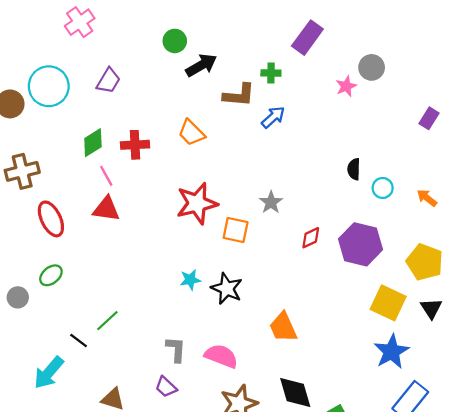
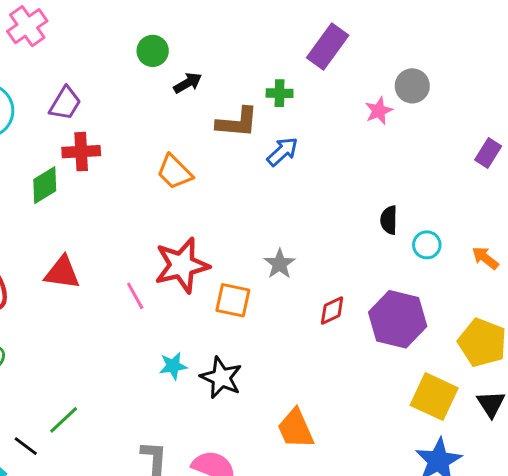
black arrow: (201, 65) -> (188, 83), size x0.7
red cross: (135, 145) -> (81, 152), moved
pink line: (106, 176) -> (135, 296), moved

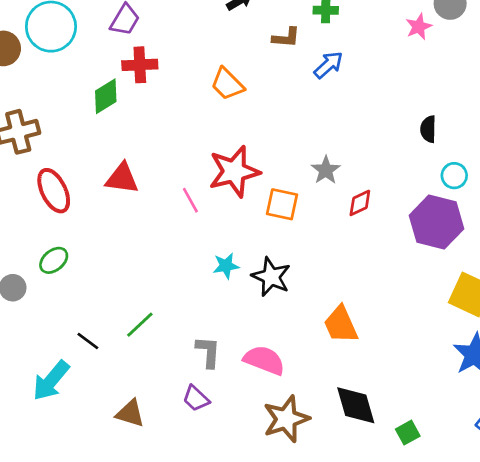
brown L-shape: (237, 122) -> (286, 38), size x0.7
cyan circle: (427, 245) -> (454, 176), moved
red diamond: (332, 310) -> (360, 203), moved
green line: (64, 420) -> (140, 325), moved

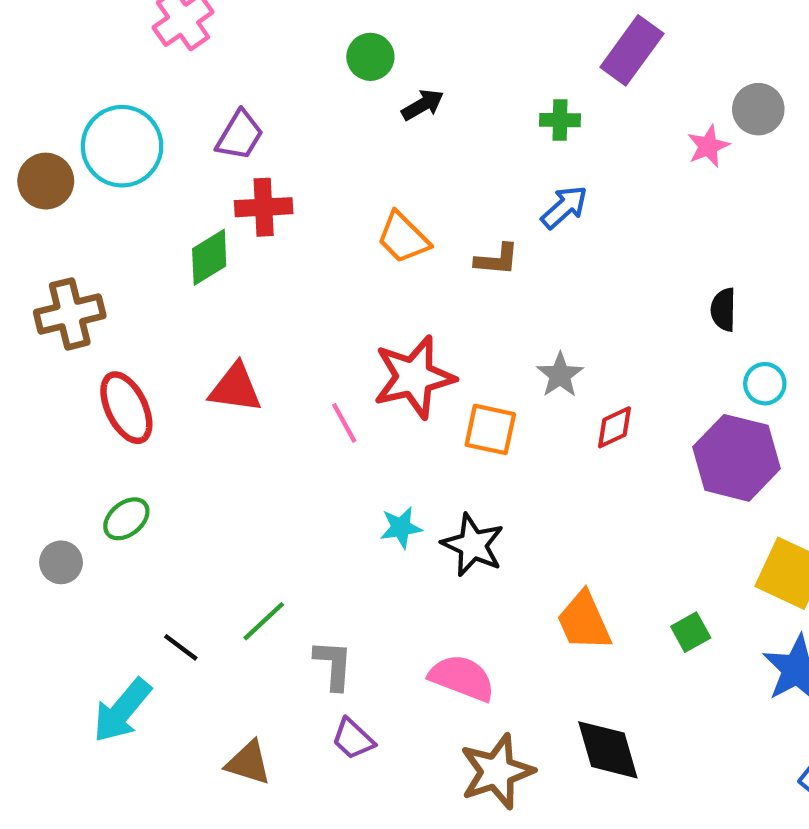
brown L-shape: (286, 38) -> (497, 259), moved
gray L-shape: (208, 352) -> (333, 665), moved
green square: (408, 433) -> (691, 632), moved

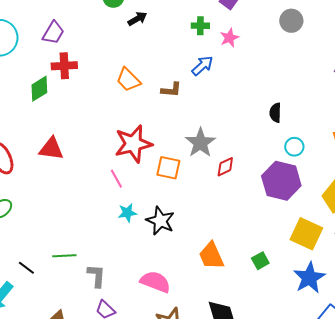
pink star: (708, 146) -> (229, 38), moved
gray star: (560, 375) -> (200, 143), size x1.4
pink line: (344, 423) -> (116, 179), moved
green line: (264, 621) -> (64, 256), turned 40

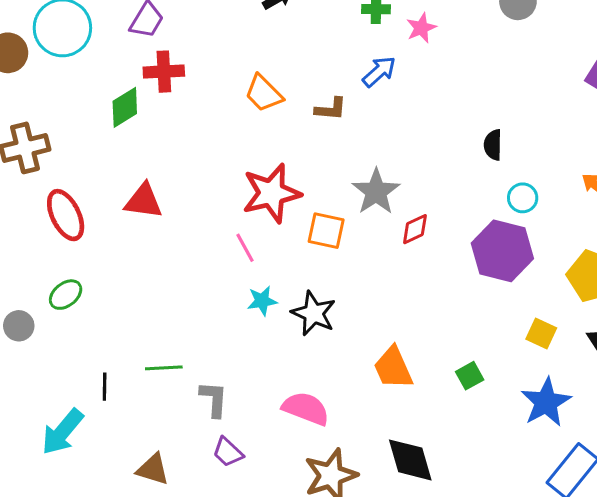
yellow square: (306, 234) -> (541, 334), size x0.6
black line: (26, 268) -> (105, 387), turned 54

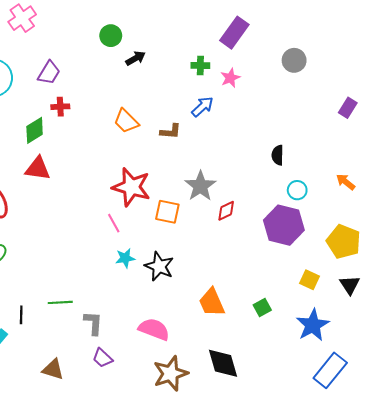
red cross: (164, 72) -> (60, 107), size x0.7
red star: (271, 193) -> (131, 187), turned 30
red triangle: (144, 201) -> (38, 169), moved

